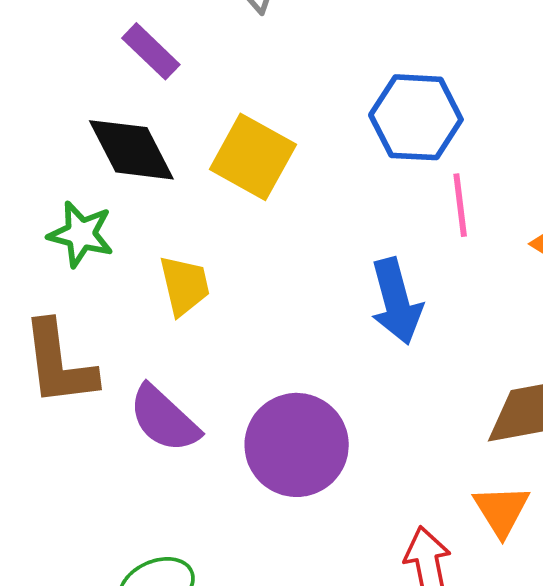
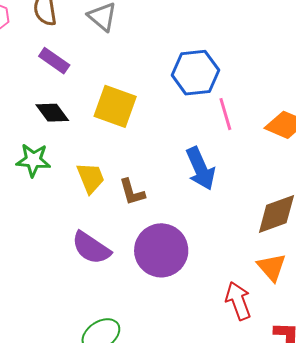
black diamond: (131, 150) -> (52, 113), size x0.7
brown L-shape: (59, 363) -> (132, 192), moved, size x0.6

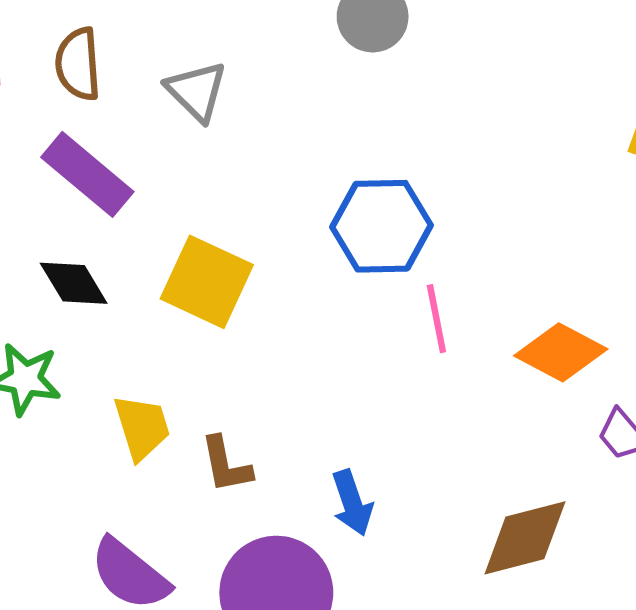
purple rectangle: (54, 61) -> (87, 174), size x1.4
blue arrow: (200, 169) -> (352, 503), moved, size x0.7

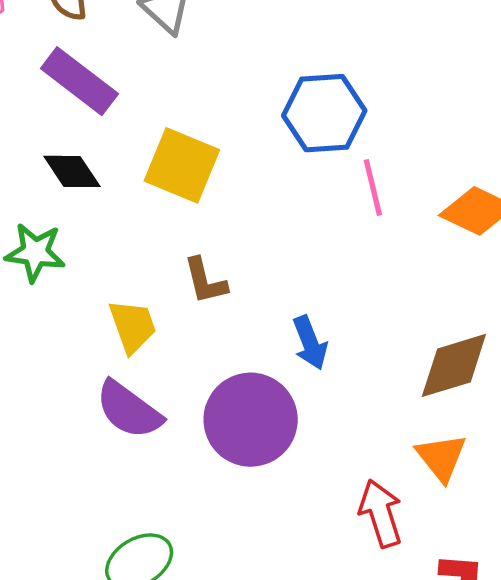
yellow trapezoid: (142, 427) -> (133, 326), moved
brown L-shape: (226, 465) -> (205, 281), moved

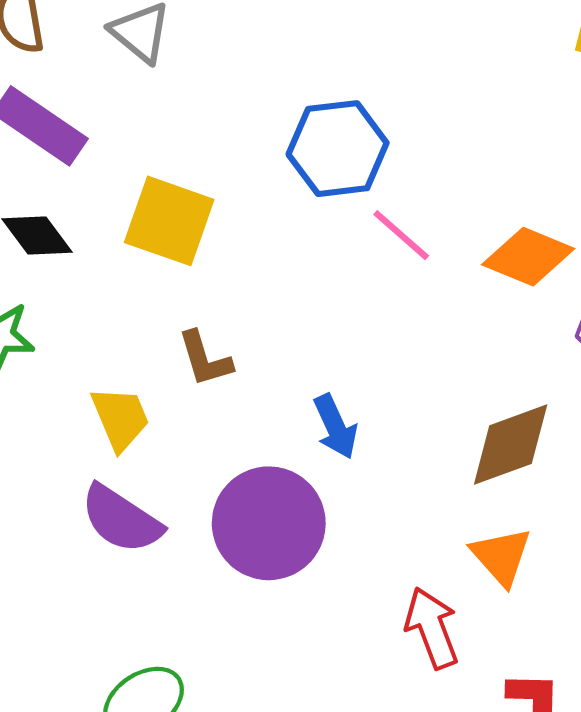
pink line: (373, 188) -> (401, 235), turned -32

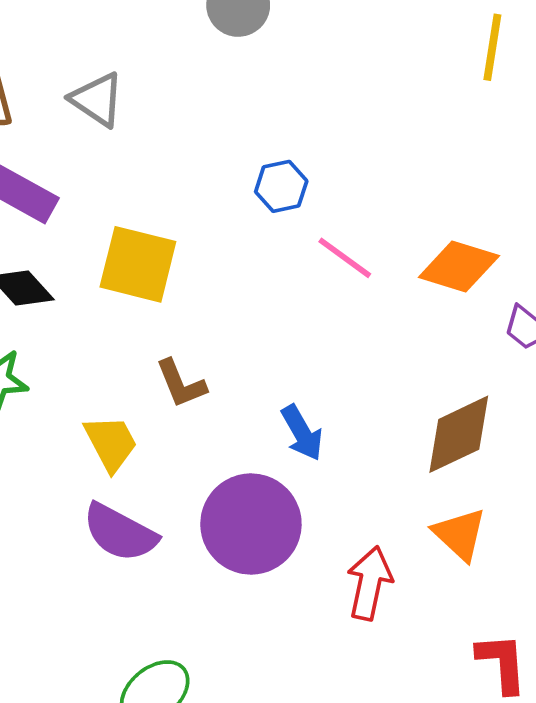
blue hexagon: (338, 149) -> (281, 186), size x0.6
red arrow: (432, 628) -> (370, 583), moved, turned 38

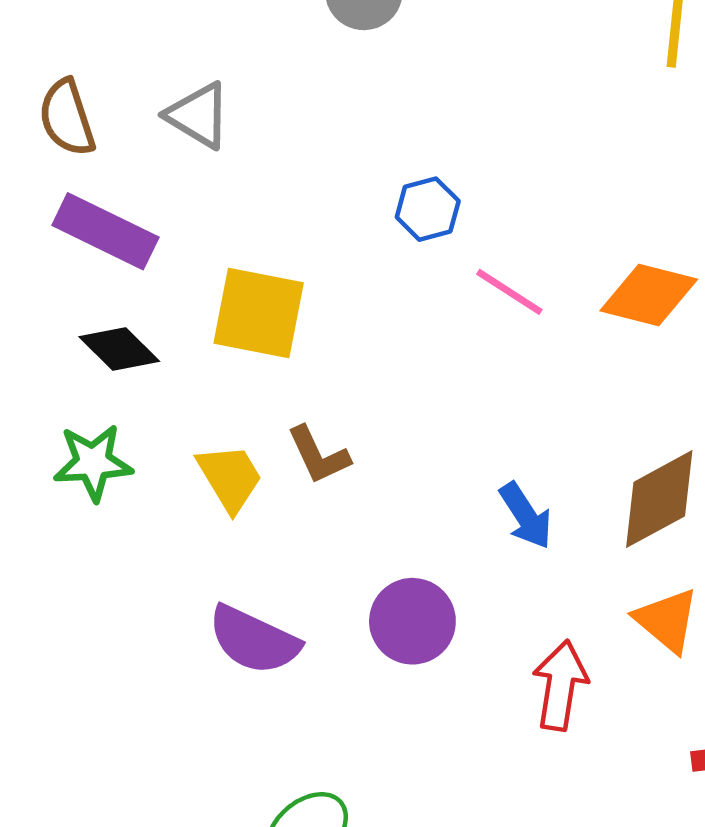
blue arrow: (302, 433) -> (526, 516), moved
yellow trapezoid: (111, 443) -> (230, 478), moved
purple circle: (251, 524) -> (412, 621), size x0.7

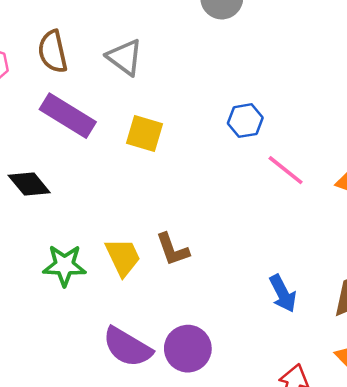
yellow square: (259, 313) -> (145, 134), moved, size x0.7
black diamond: (119, 349) -> (29, 184), moved
green star: (93, 462) -> (64, 265), moved
purple circle: (412, 621) -> (188, 349), moved

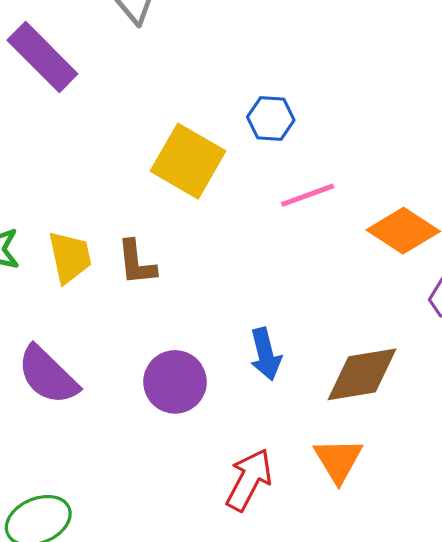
yellow square: (145, 134) -> (188, 161), moved, size x1.4
pink line: (286, 170) -> (308, 195), turned -72
purple circle: (188, 349) -> (175, 382), moved

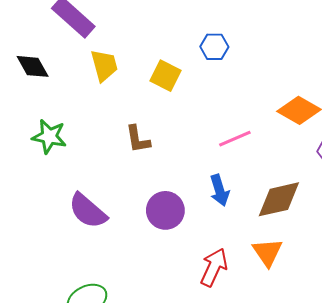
yellow square: (188, 161) -> (166, 76), size x0.7
pink line: (308, 195) -> (235, 139), moved
yellow trapezoid: (70, 257) -> (104, 65), moved

